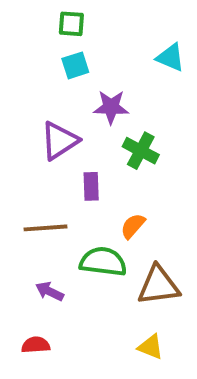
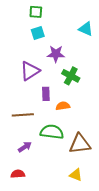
orange semicircle: (133, 226) -> (63, 106), moved, turned 40
purple arrow: (50, 291) -> (25, 147), turned 120

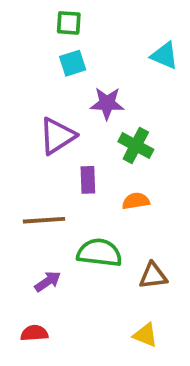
orange semicircle: (63, 106) -> (136, 201), moved
brown triangle: (80, 144) -> (153, 276), size x0.7

